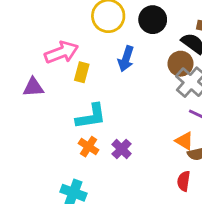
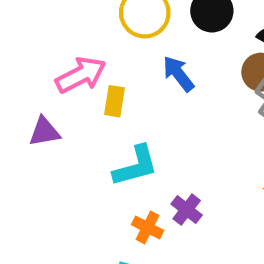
blue arrow: (126, 59) -> (178, 74), turned 130
orange cross: (89, 147) -> (148, 227), moved

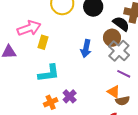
blue arrow: (178, 74) -> (86, 49), moved, turned -138
orange cross: (148, 227) -> (51, 102), turned 32

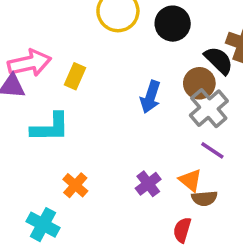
pink arrow: (29, 28) -> (29, 63), moved
cyan L-shape: (49, 73) -> (50, 127), moved
purple cross: (70, 96) -> (148, 184), moved
orange cross: (51, 102) -> (75, 185), turned -32

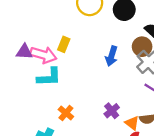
pink arrow: (29, 63) -> (43, 55), moved, turned 30
orange triangle: (190, 180) -> (132, 123), moved

